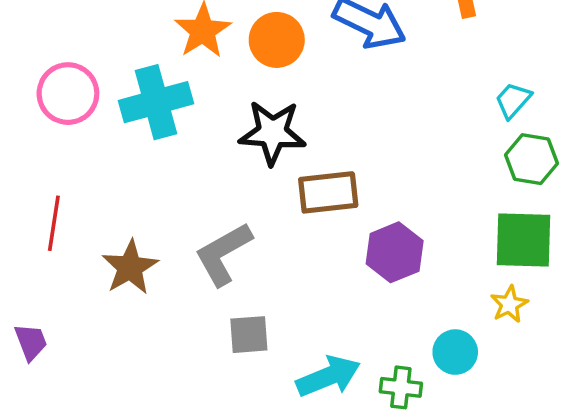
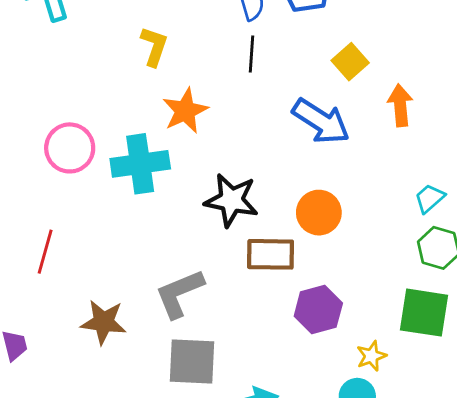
orange circle: (277, 40) -> (319, 213), moved
brown star: (130, 267) -> (103, 322), moved, turned 30
yellow star: (509, 304) -> (371, 356), moved
gray square: (249, 335) -> (192, 361), size x1.5

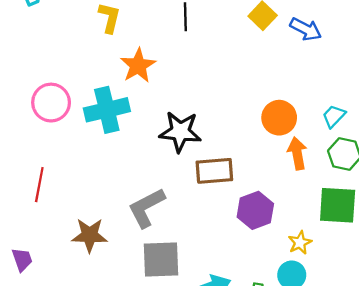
orange arrow: (400, 105) -> (297, 153), moved
blue arrow: (321, 121) -> (306, 29), moved, size x0.7
orange circle: (319, 213) -> (279, 118), moved

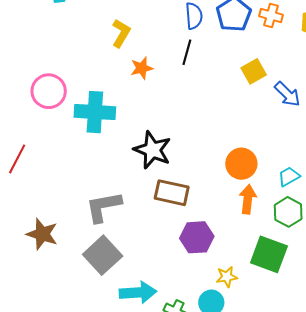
orange star: (138, 65) -> (142, 68), moved, size x0.7
brown star: (90, 235) -> (42, 234), moved
gray square: (161, 260) -> (103, 255), turned 33

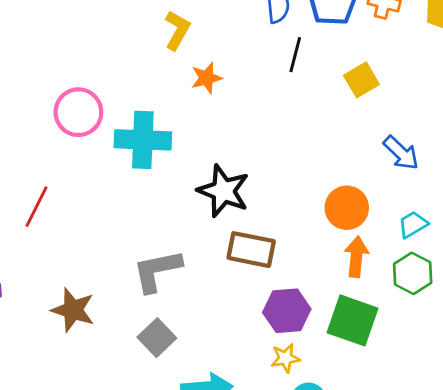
black line: (187, 52) -> (295, 55), moved
blue arrow: (287, 94) -> (401, 153), moved
green square: (269, 254) -> (353, 320), moved
gray square: (103, 255) -> (157, 338), size x0.7
yellow star: (227, 277) -> (285, 358), moved

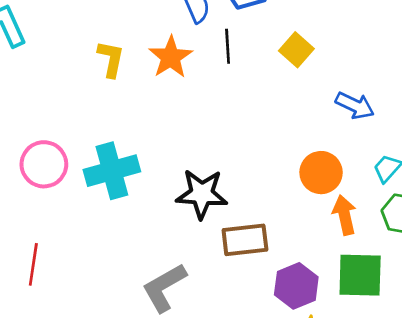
orange star: (207, 78) -> (171, 57), moved, size x1.4

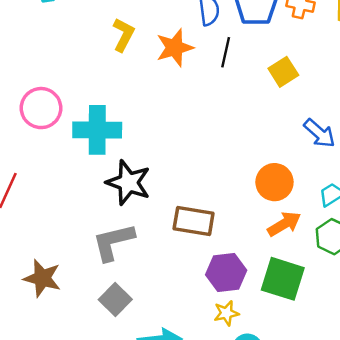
black star: (202, 194) -> (128, 183), moved
orange arrow: (345, 215) -> (284, 224), turned 56

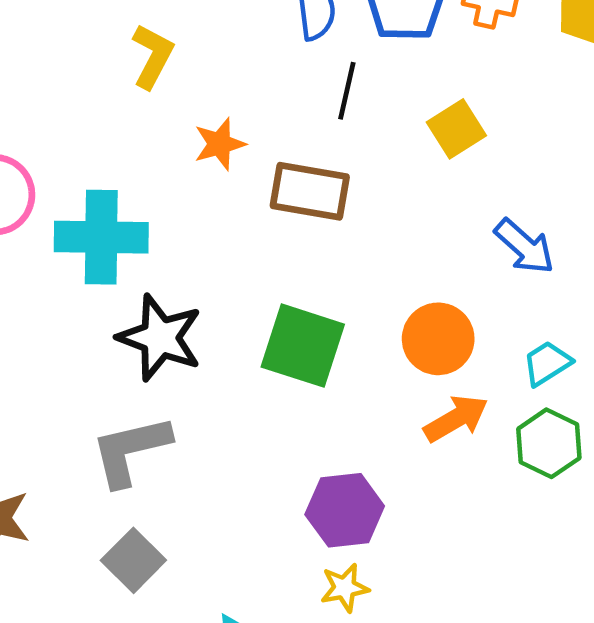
orange star: (175, 48) -> (220, 144), moved, size x0.7
brown rectangle: (194, 221) -> (310, 191), moved
green square: (283, 279) -> (303, 346), moved

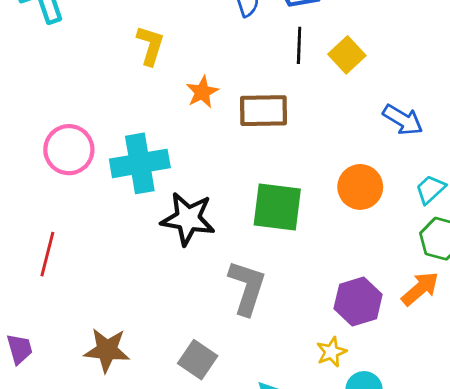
black line: (347, 91) -> (299, 45), moved
orange arrow: (456, 419) -> (420, 289), moved
gray L-shape: (131, 450) -> (247, 288), moved, turned 132
purple hexagon: (345, 510) -> (358, 301), moved

